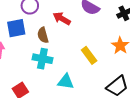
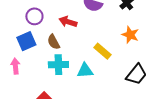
cyan triangle: (66, 82) -> (85, 71), moved

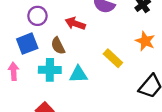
cyan cross: (58, 65) -> (50, 70), moved
cyan triangle: (85, 71) -> (78, 74), moved

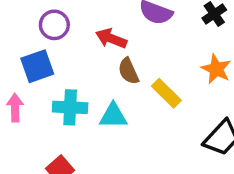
brown semicircle: (58, 46) -> (128, 71), moved

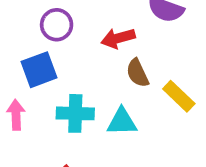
red arrow: (111, 38) -> (118, 38), turned -36

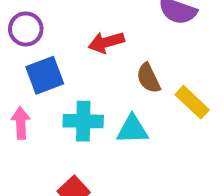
purple circle: (57, 25) -> (26, 29), moved
red arrow: (118, 38) -> (106, 42), moved

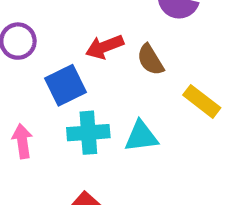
blue square: (45, 75) -> (66, 85), moved
brown semicircle: (148, 78) -> (150, 60), moved

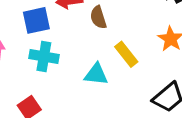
cyan triangle: (141, 136) -> (96, 74), moved

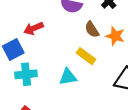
brown semicircle: (98, 17) -> (92, 29), moved

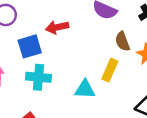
yellow rectangle: (86, 56) -> (110, 70), turned 66

